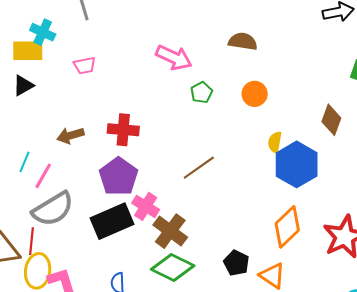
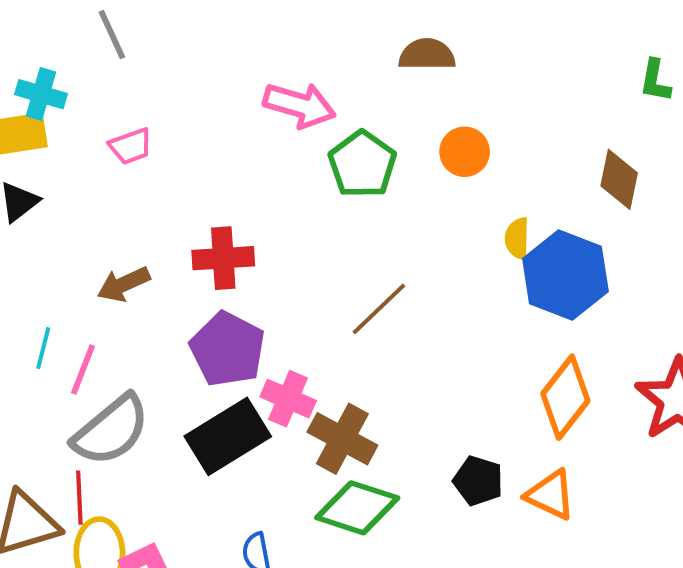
green pentagon: (201, 92) -> (362, 164), size x1.6

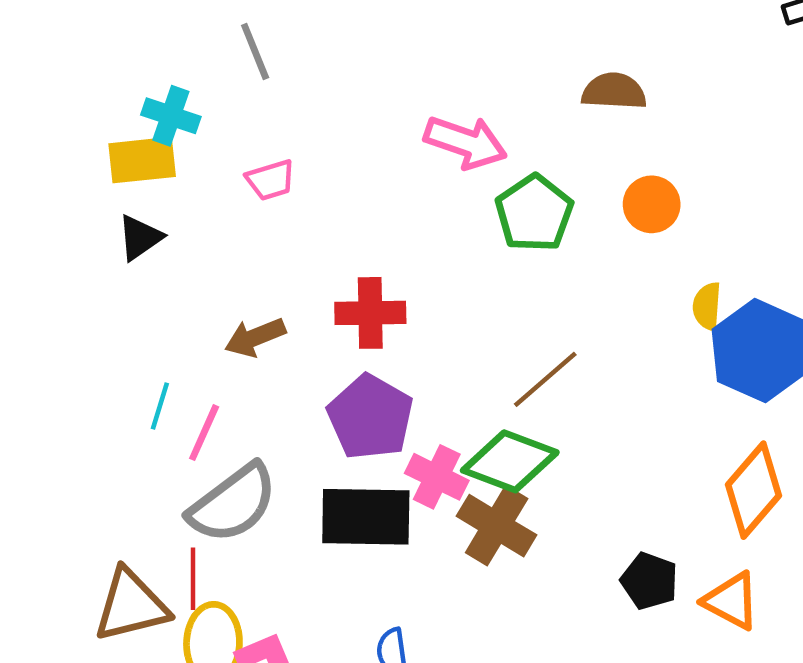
black rectangle: (228, 436) -> (366, 517), turned 30
green diamond: (357, 508) -> (510, 461), moved

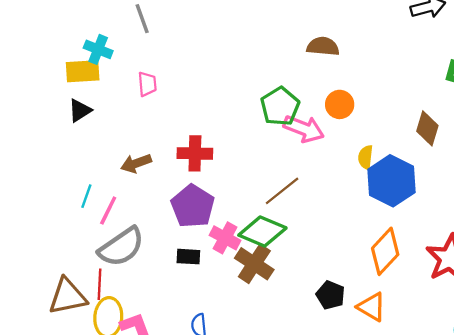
pink arrow: (466, 142) -> (304, 129), moved
pink trapezoid: (271, 180) -> (147, 84), turned -80
black rectangle: (366, 517) -> (188, 257), size x0.5

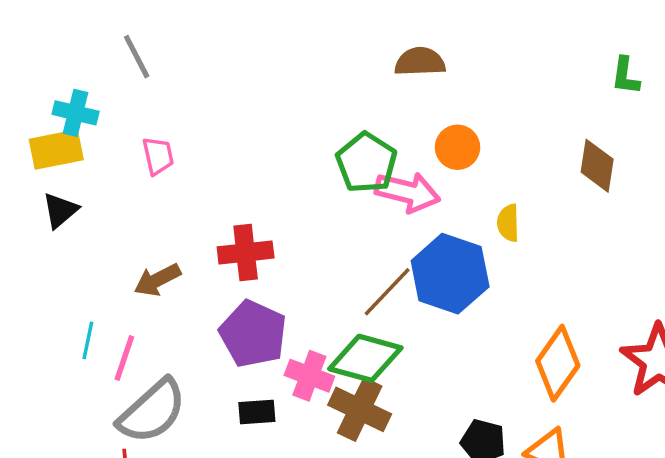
blue hexagon: (391, 181) -> (450, 274), moved

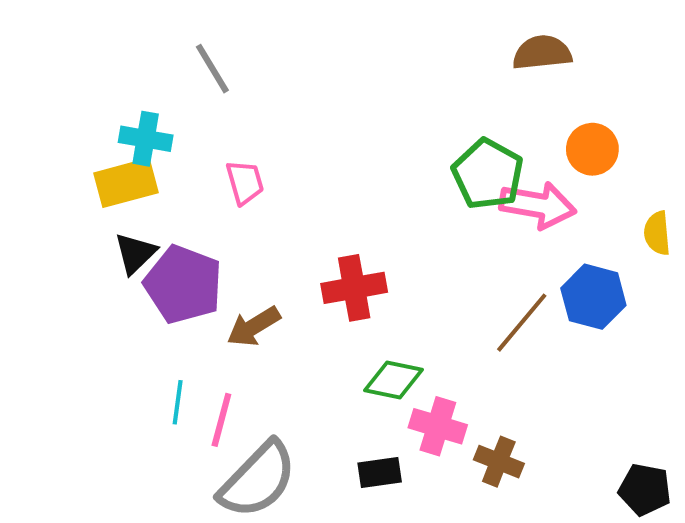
blue hexagon: (450, 274) -> (593, 297), size x0.7
purple pentagon: (253, 334) -> (183, 284), moved
green diamond: (365, 358) -> (393, 380), moved, size x0.7
brown cross: (360, 409) -> (499, 462), size x0.7

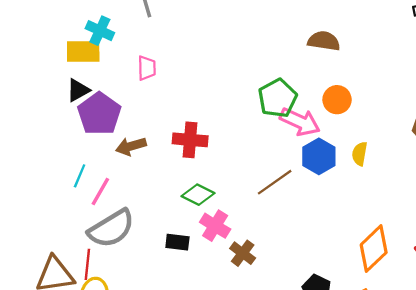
blue hexagon: (593, 297) -> (319, 156), moved

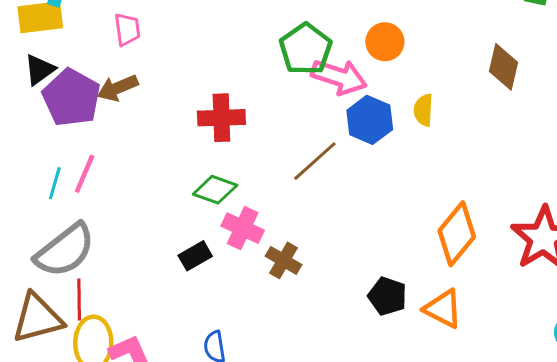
red cross: (190, 140) -> (221, 118), moved
brown arrow: (131, 146) -> (118, 88), moved
pink line: (100, 192) -> (85, 174), moved
gray semicircle: (111, 229) -> (65, 250), moved
black rectangle: (177, 242) -> (195, 256), turned -30

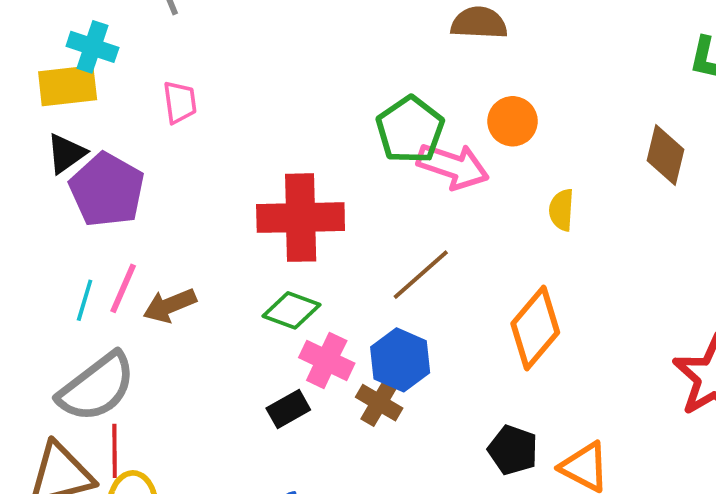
brown arrow: (118, 88) -> (170, 305), moved
red cross: (221, 118) -> (301, 218), size x1.4
blue hexagon: (370, 120) -> (400, 360), moved
orange diamond: (457, 234) -> (535, 328), moved
black rectangle: (195, 256) -> (288, 409), moved

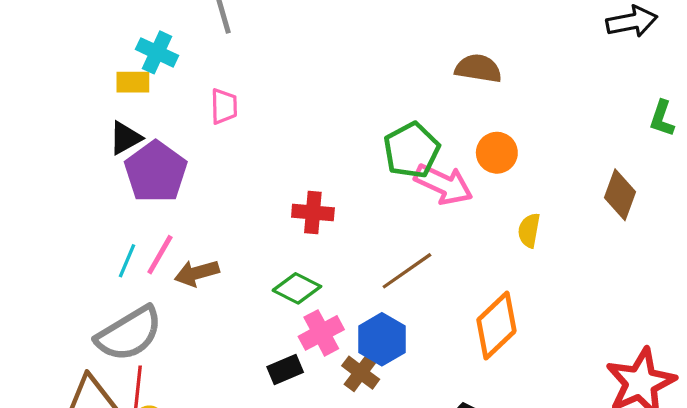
yellow rectangle: (68, 86) -> (133, 82), size x0.7
red cross: (301, 218) -> (313, 213), size x0.6
pink cross: (327, 360) -> (321, 333), turned 30

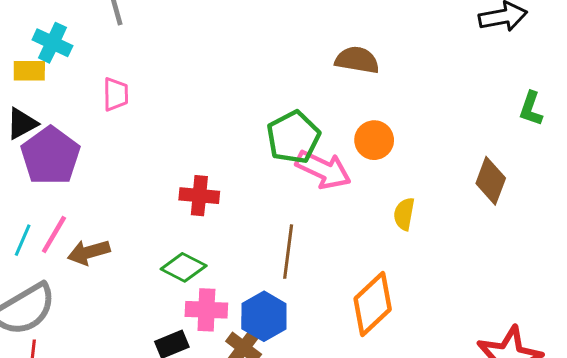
brown line: (407, 271) -> (288, 252), turned -48
pink cross: (321, 333) -> (206, 310), turned 30

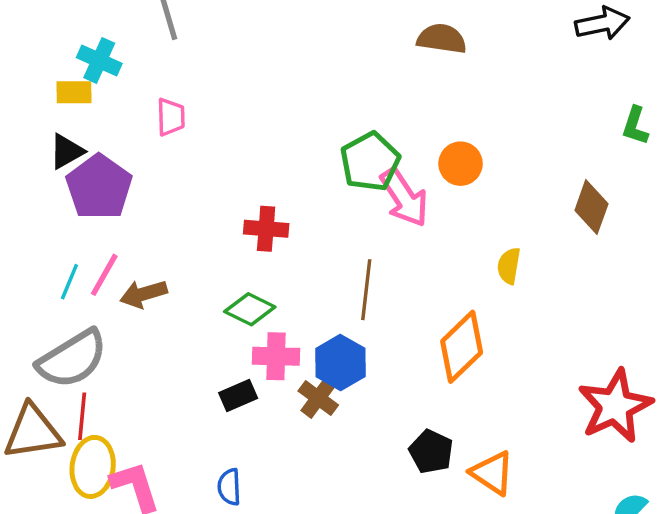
brown semicircle: (357, 60) -> (442, 39), moved
pink arrow: (323, 170) -> (404, 198), turned 32
yellow semicircle: (404, 214) -> (509, 266), moved

